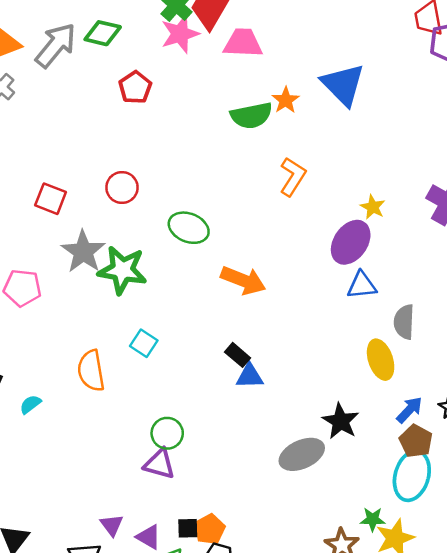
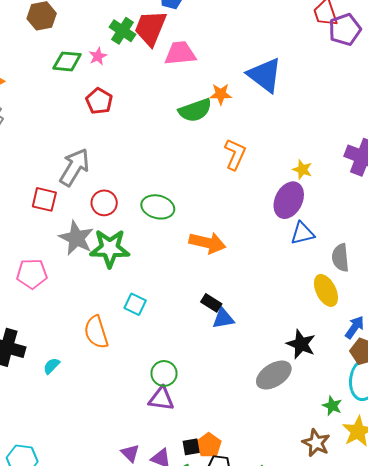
pink star: (180, 34) -> (98, 56), moved, size x0.6
gray arrow: (56, 45) -> (74, 167), moved
orange star: (286, 100) -> (221, 94), turned -30
red circle: (122, 188) -> (104, 203), moved
green star: (373, 519) -> (332, 406), moved, turned 30

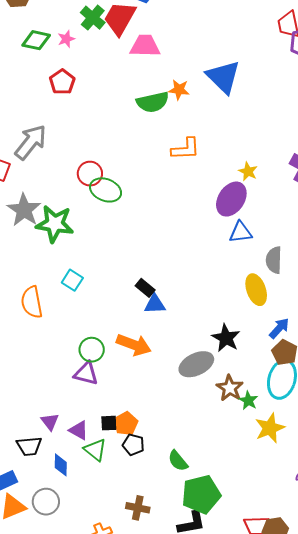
orange L-shape: (235, 154) -> (186, 149), turned 56
red circle: (104, 203) -> (90, 174), moved
orange arrow: (207, 243) -> (134, 345), moved
brown star: (316, 443) -> (230, 388), moved

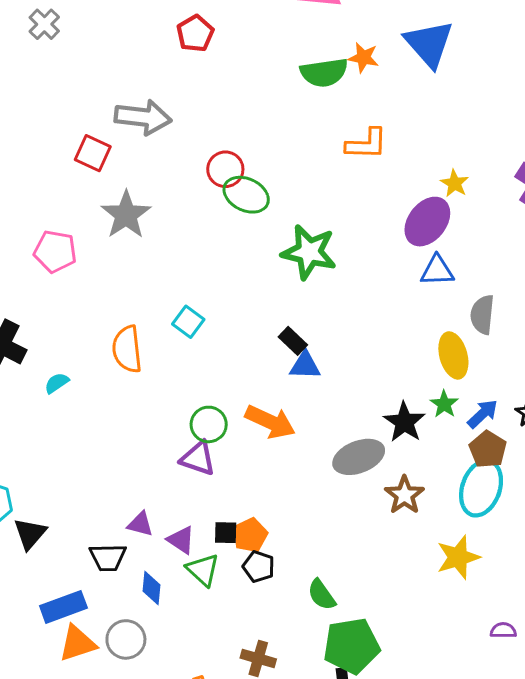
gray arrow: (31, 142) -> (143, 117), turned 54
green star: (55, 224) -> (309, 252), moved
green star: (248, 401) -> (444, 404), moved
purple triangle: (50, 422) -> (140, 524), turned -42

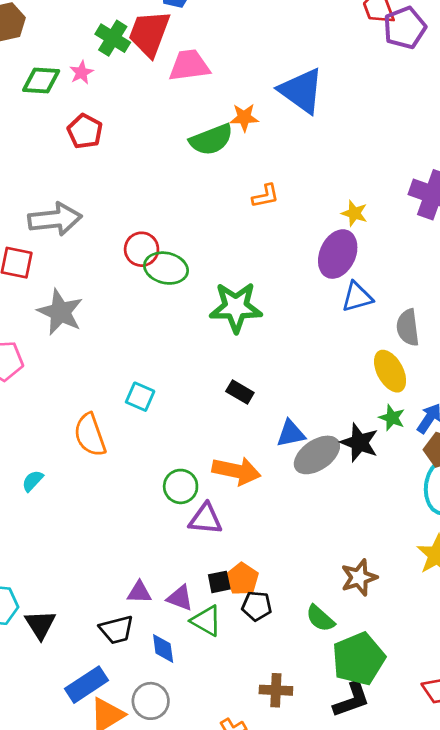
orange L-shape: (367, 144) -> (265, 196), size x0.7
blue triangle: (305, 365) -> (291, 434), moved
gray ellipse: (359, 457) -> (317, 455), moved
purple triangle: (198, 458) -> (205, 519), moved
brown star: (404, 495) -> (359, 578), moved, turned 30

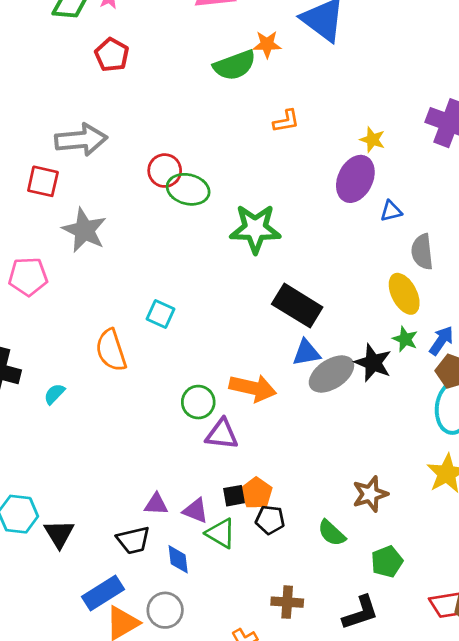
blue triangle: (357, 297) -> (391, 211), moved, size x0.7
black rectangle: (240, 392) -> (297, 306), moved, size x1.8
green pentagon: (359, 659) -> (387, 562), moved, size x0.6

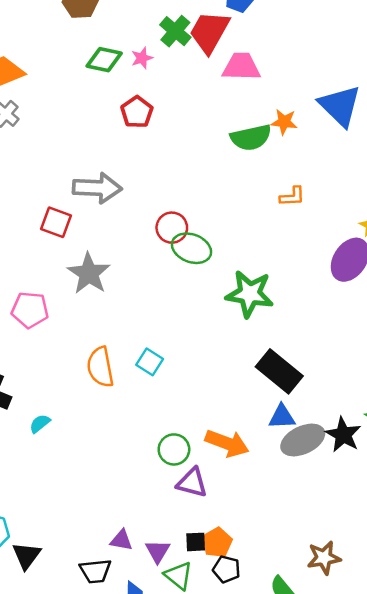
orange semicircle: (111, 350) -> (100, 367), moved
purple triangle: (196, 511) -> (158, 551), turned 32

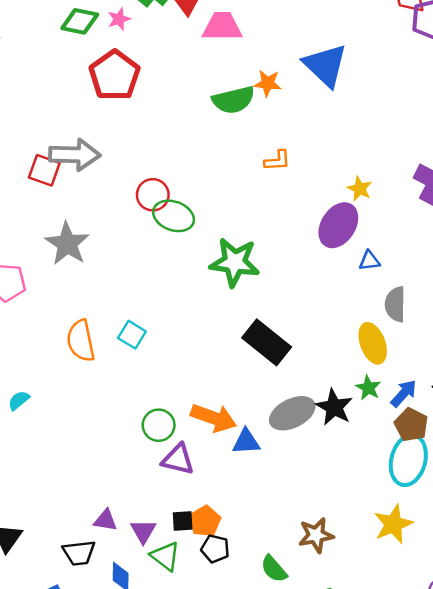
red pentagon: (137, 112) -> (115, 75), size x1.5
red square: (56, 222) -> (44, 170), moved
blue triangle: (282, 417) -> (246, 442), moved

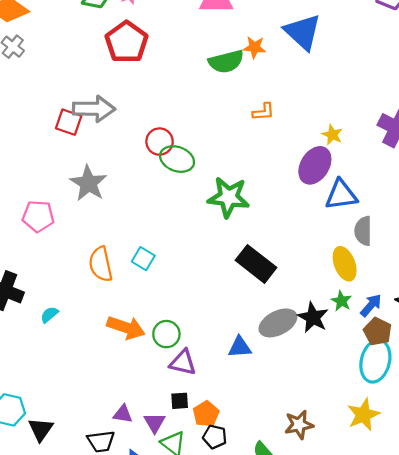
blue triangle: (369, 261) -> (341, 195), size x1.8
orange arrow: (214, 418) -> (126, 328), moved
black square: (183, 521) -> (180, 401), moved

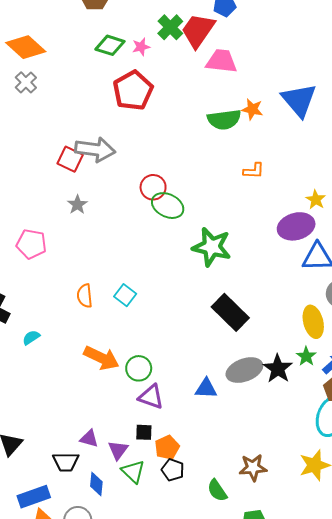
purple ellipse: (315, 165) -> (296, 226), turned 36
gray star: (88, 183) -> (77, 205), moved, size x0.6
orange semicircle: (101, 264) -> (85, 296), size x0.7

